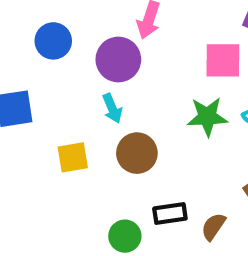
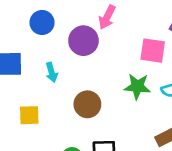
cyan arrow: (112, 108) -> (52, 72), moved
yellow square: (73, 157) -> (29, 115), moved

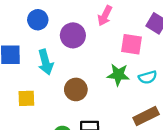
pink arrow: (107, 17) -> (105, 16), moved
cyan arrow: (52, 72) -> (46, 62), size x1.5

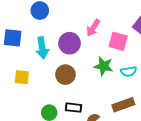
pink arrow: (105, 16) -> (93, 28), moved
purple circle: (73, 35) -> (70, 43), moved

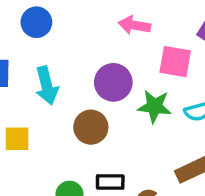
pink arrow: (93, 28) -> (134, 25), moved, turned 72
purple circle: (70, 43) -> (113, 82), moved

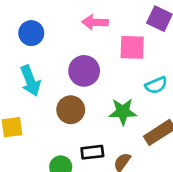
blue circle: (36, 22) -> (31, 33), moved
green star: (155, 106) -> (123, 112), moved

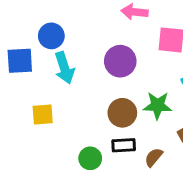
blue circle: (31, 33) -> (51, 36), moved
brown circle: (71, 110) -> (122, 113), moved

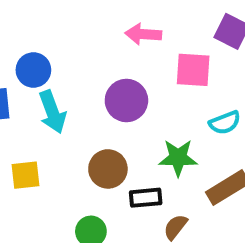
brown circle: (122, 113) -> (108, 169), moved
black rectangle: (124, 145) -> (146, 198), moved

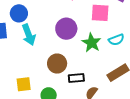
green star: (178, 158) -> (91, 43), moved, turned 30
yellow square: (26, 175) -> (24, 84), moved

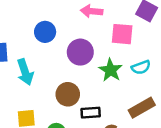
blue circle: (19, 13) -> (45, 32), moved
cyan arrow: (29, 35) -> (25, 72), moved

